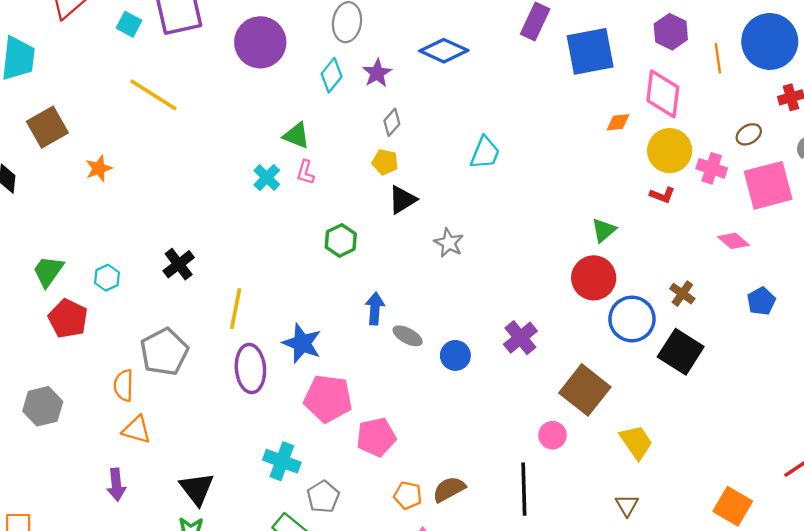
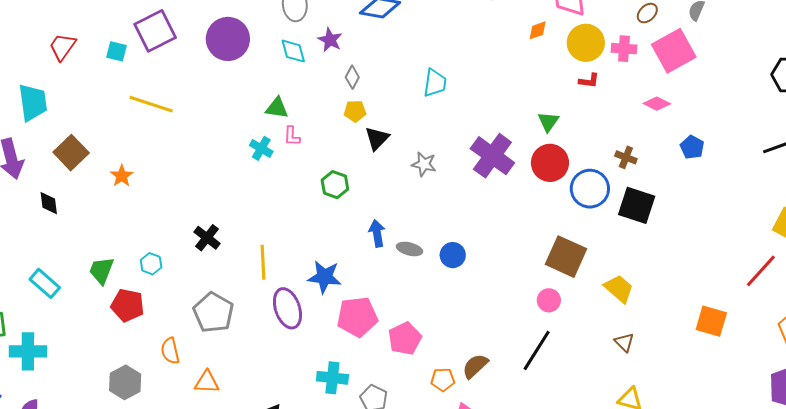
cyan diamond: (332, 75) -> (293, 51), turned -40
purple cross: (520, 338) -> (492, 156), moved, size x1.5
orange semicircle: (124, 385) -> (170, 351), moved
black line: (524, 489) -> (537, 350), turned 48

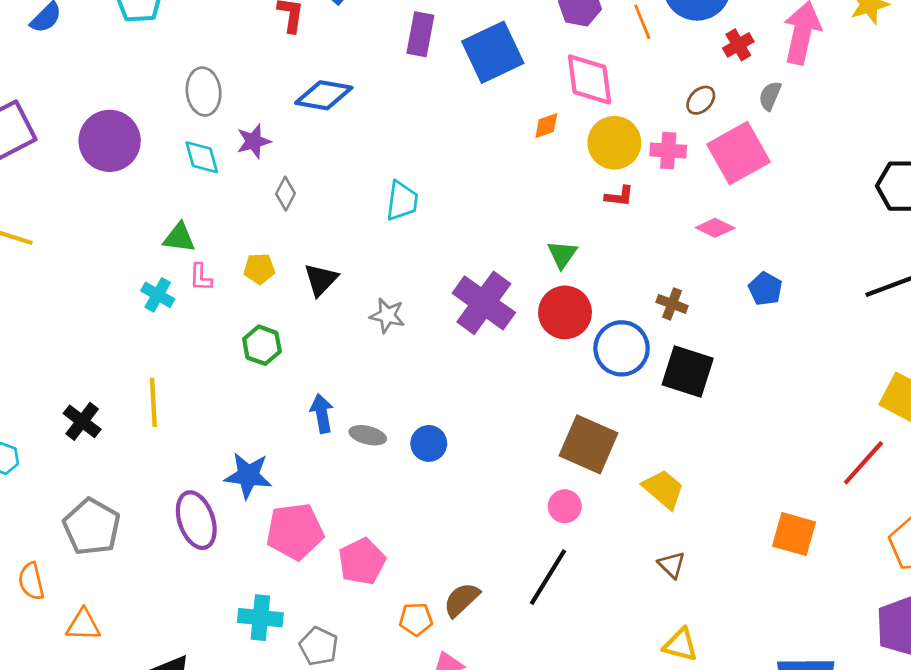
purple star: (330, 40) -> (254, 141), turned 30
yellow pentagon: (355, 111) -> (259, 269), moved
yellow line: (263, 262) -> (153, 402), moved

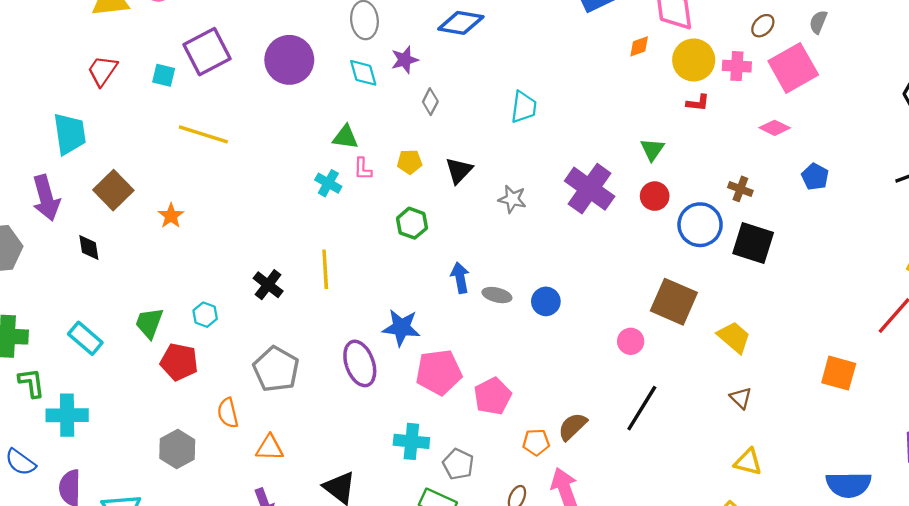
red circle: (565, 312) -> (655, 196), size x0.7
pink circle: (565, 506) -> (631, 341), moved

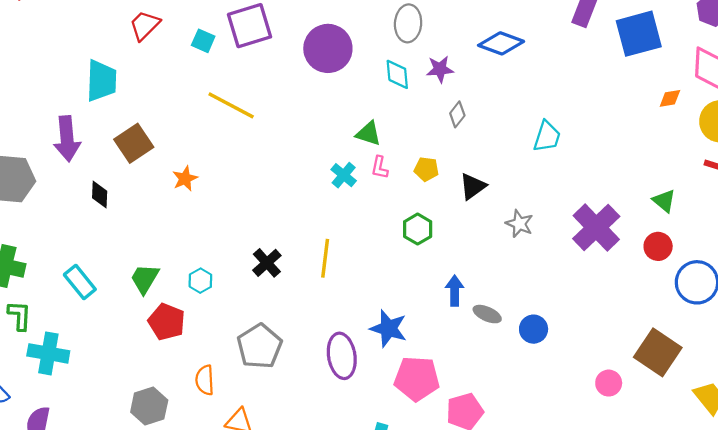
green triangle: (652, 150) -> (664, 201), turned -35

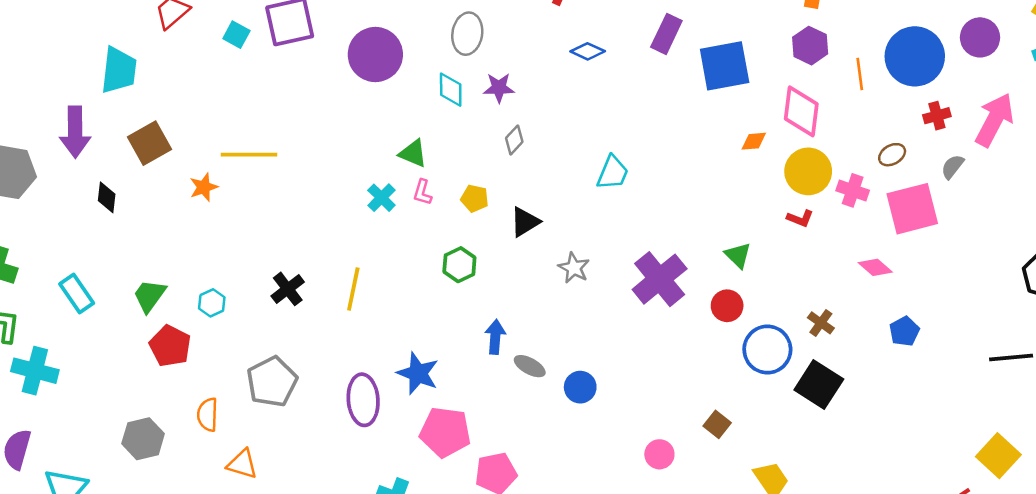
blue diamond: (501, 43) -> (588, 51), moved, size x0.7
yellow line: (231, 105) -> (249, 155), moved, turned -33
brown square: (658, 352) -> (717, 424), size x0.5

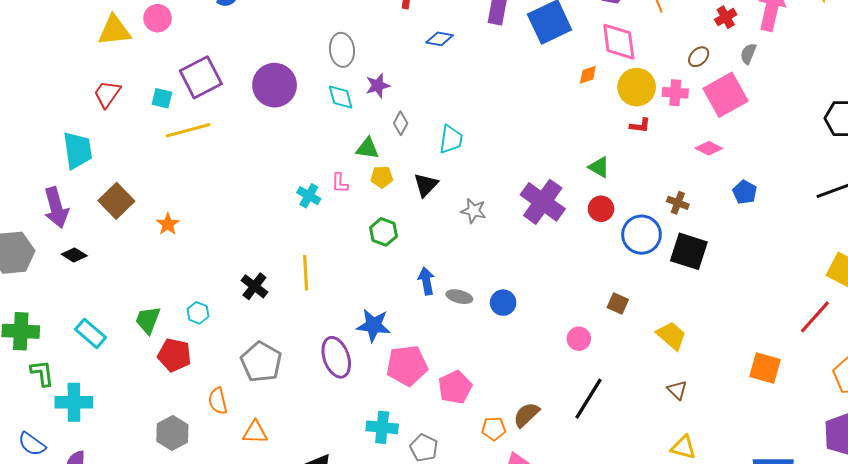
green triangle: (413, 153) -> (367, 148), moved
yellow line: (249, 155) -> (188, 130), moved
cyan trapezoid: (613, 173) -> (451, 139), moved
black diamond: (107, 197) -> (74, 255), moved, turned -50

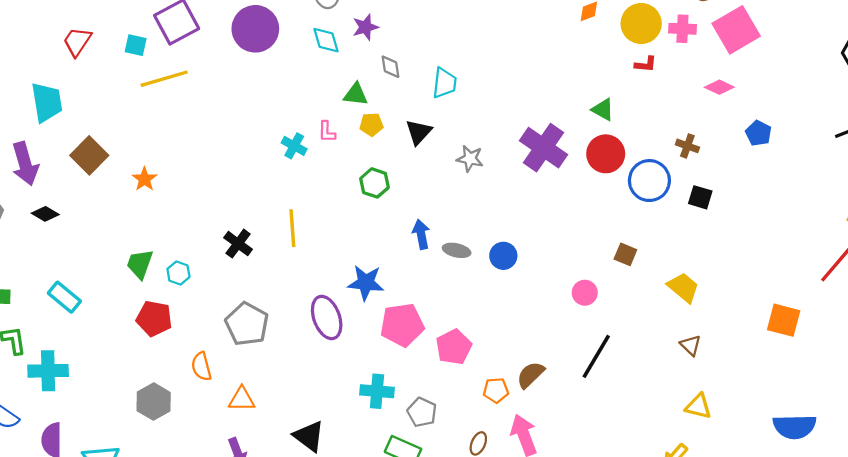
gray diamond: (401, 123) -> (390, 67), turned -35
red circle: (601, 209) -> (606, 154), size x1.4
black square: (689, 251) -> (700, 197), size x0.6
green trapezoid: (148, 320) -> (140, 264), moved

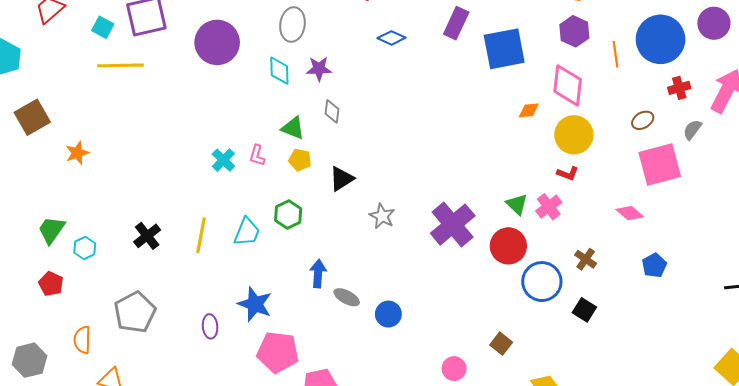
pink cross: (682, 29) -> (549, 207), moved, turned 35
cyan trapezoid: (444, 83) -> (247, 232), moved
red pentagon: (154, 318) -> (51, 284), size x0.7
purple ellipse: (327, 318) -> (210, 326), size x0.6

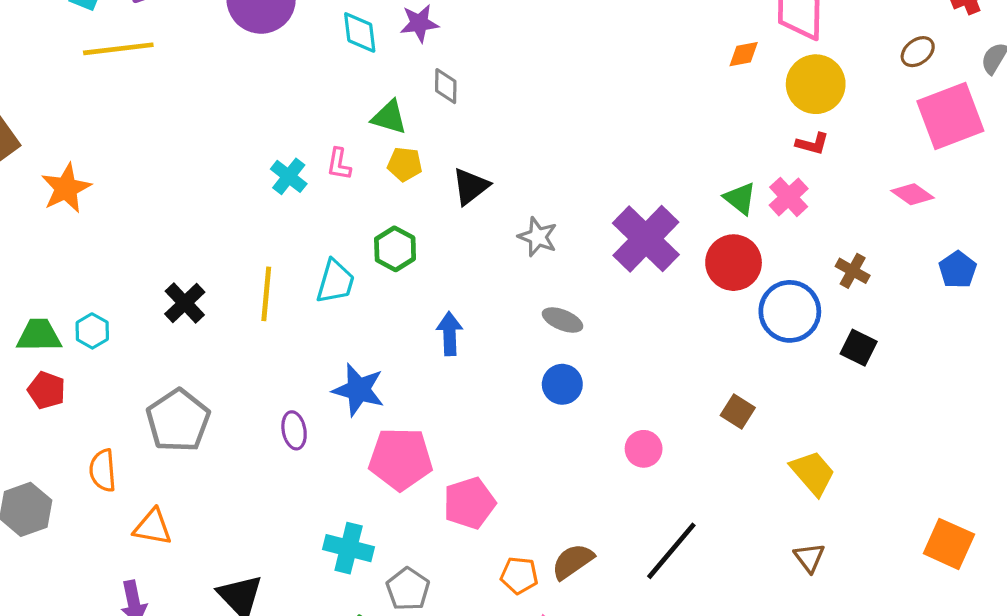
orange star: (77, 153) -> (66, 188), size x1.4
green trapezoid: (51, 230) -> (39, 335), moved, turned 60
gray ellipse: (347, 297) -> (562, 320), moved
pink circle: (454, 369) -> (644, 449), moved

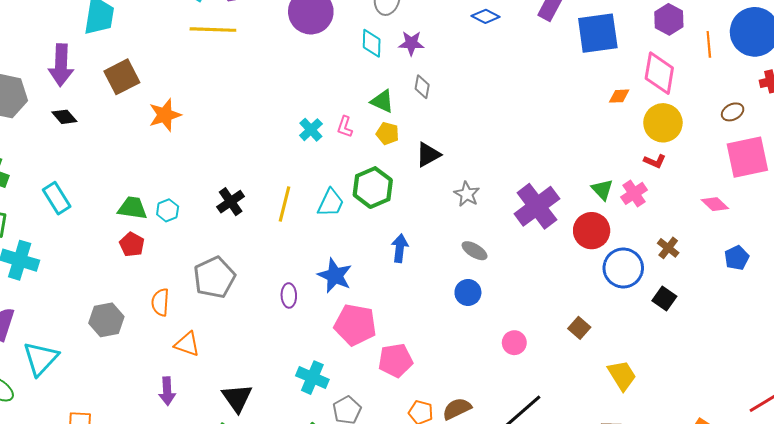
green hexagon: (395, 249) -> (373, 188), size x1.4

